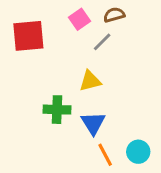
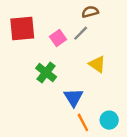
pink square: (80, 19) -> (58, 38), moved
yellow triangle: (90, 81) -> (97, 64), moved, turned 48
green cross: (57, 110) -> (46, 72), moved, turned 36

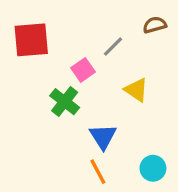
brown semicircle: (90, 12) -> (155, 25), moved
pink square: (58, 38) -> (83, 70), moved
orange line: (83, 122) -> (98, 172), moved

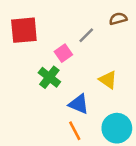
yellow triangle: (136, 90) -> (108, 80), moved
blue triangle: (103, 137) -> (79, 104), turned -35
cyan circle: (153, 168) -> (117, 128), size x1.5

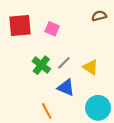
gray line: (86, 35) -> (64, 63), moved
pink square: (63, 53) -> (52, 29), moved, turned -32
orange line: (75, 131) -> (47, 111), moved

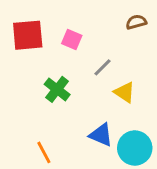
gray line: (64, 63) -> (102, 67), moved
blue triangle: (66, 88) -> (101, 135), moved
orange line: (47, 111) -> (44, 152), moved

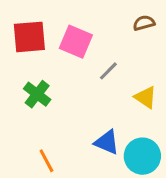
pink square: (72, 40) -> (76, 42), size x1.5
green cross: (57, 89) -> (37, 94), moved
yellow triangle: (124, 92) -> (145, 97), moved

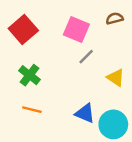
red square: (29, 37) -> (23, 30), turned -36
pink square: (76, 42) -> (76, 30), moved
orange line: (46, 161) -> (32, 110), moved, turned -48

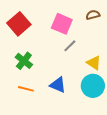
blue triangle: (85, 113) -> (58, 85), moved
cyan circle: (113, 124) -> (93, 86), moved

